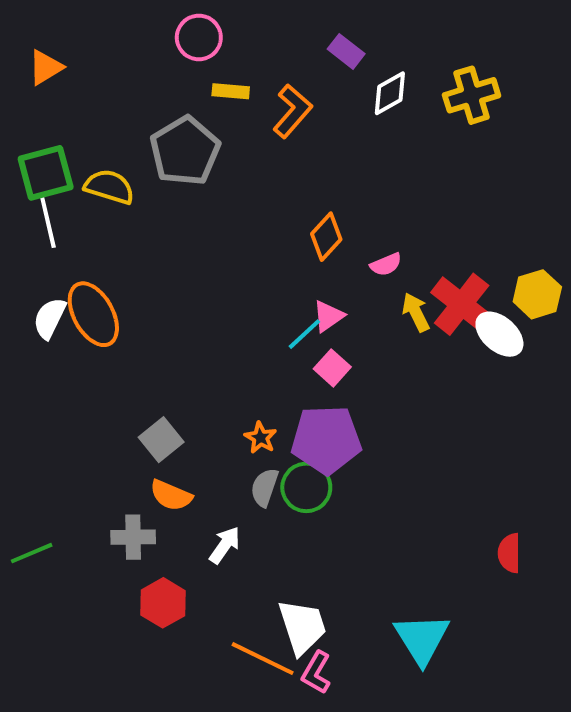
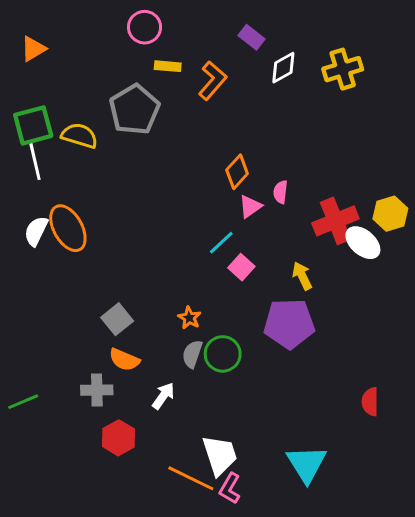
pink semicircle: (386, 264) -> (280, 192), turned 120
red cross: (462, 304) -> (335, 221), turned 30
yellow arrow: (416, 312) -> (302, 276), moved
pink triangle: (328, 316) -> (250, 206), moved
purple pentagon: (326, 440) -> (289, 324), moved

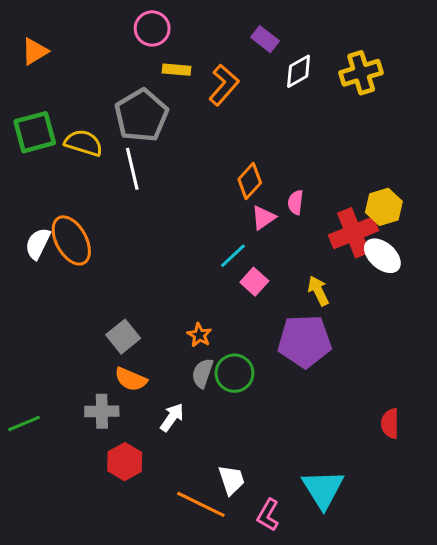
white line: (35, 160) -> (132, 169), moved
yellow hexagon: (390, 214) -> (384, 207), moved
white trapezoid: (220, 455) -> (231, 480), size x0.7
pink L-shape: (230, 488) -> (268, 515), moved

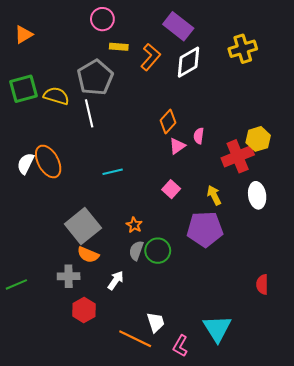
purple rectangle: (265, 39) -> (178, 26), size x1.6
white diamond: (299, 71) -> (188, 62), moved, size x1.4
cyan line: (233, 256) -> (113, 172), moved, turned 30
white ellipse: (382, 256) -> (257, 195), moved, turned 40
gray square: (123, 337) -> (83, 226), size x1.6

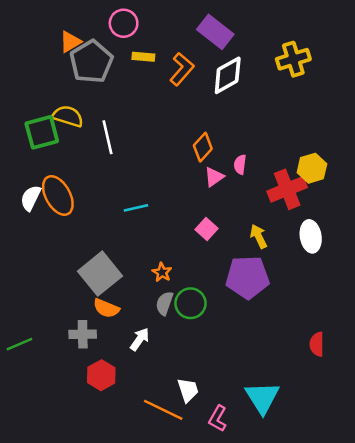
orange triangle: (24, 34) -> (70, 42), moved
gray pentagon: (95, 77) -> (91, 62), moved
green square: (24, 89) -> (42, 132), moved

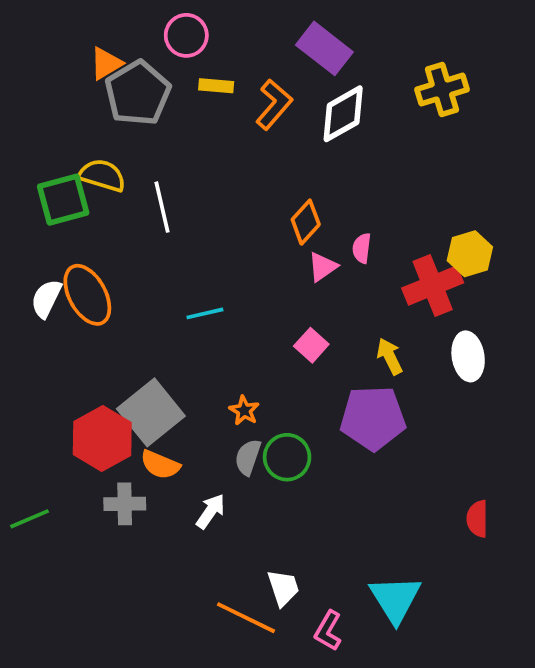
red hexagon: (101, 375) -> (102, 439), moved, size x1.4

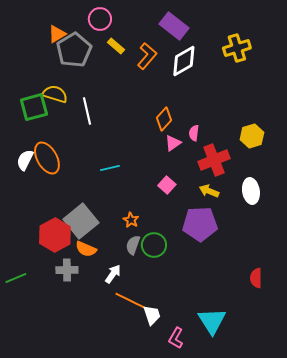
yellow rectangle: (216, 86) -> (116, 46), turned 36
red cross: (433, 285) -> (214, 160), moved
yellow arrow: (390, 356) -> (209, 191), turned -42
orange line: (246, 618) -> (131, 301), moved

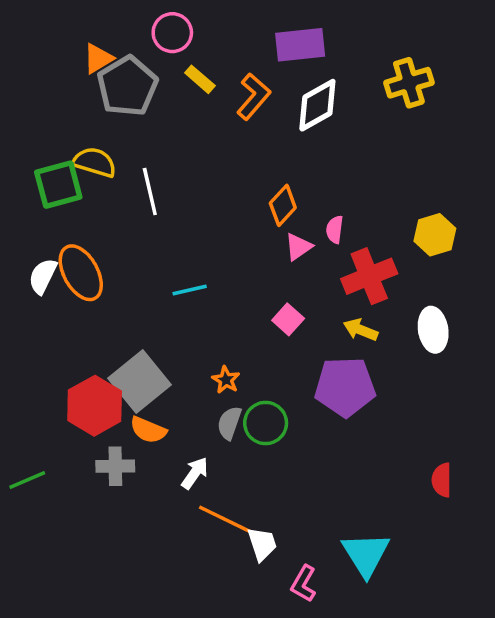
purple rectangle: (174, 26) -> (300, 45), turned -44

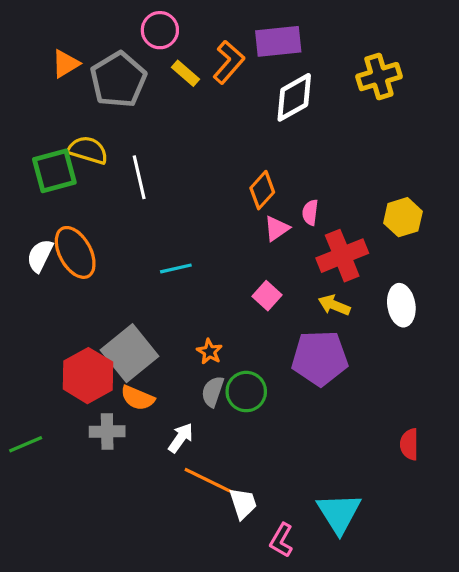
orange triangle: (98, 59) -> (66, 64), moved
orange L-shape: (253, 97) -> (229, 62), moved

